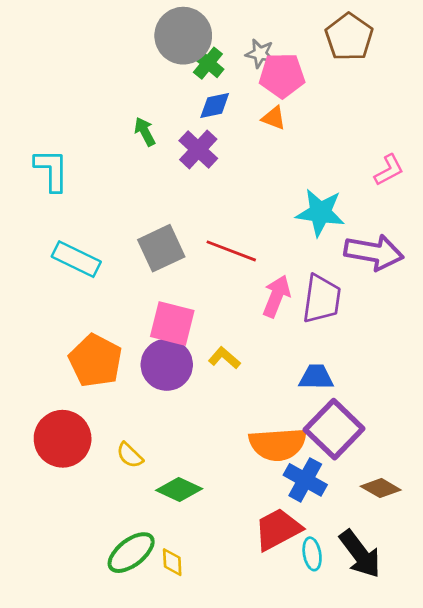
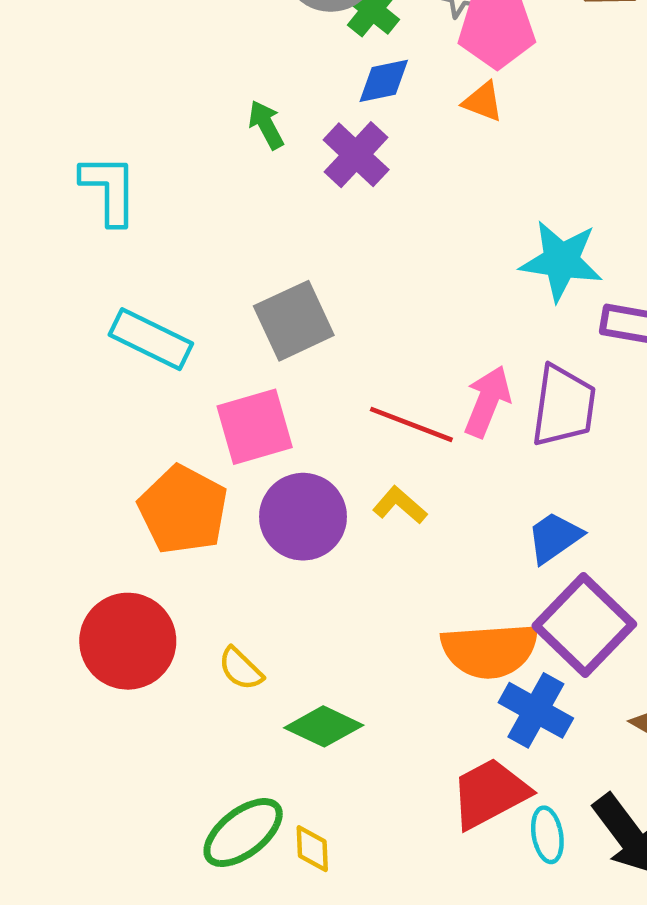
red line: (231, 251) -> (411, 424), moved
pink square: (172, 324) -> (255, 427), moved, turned -30
blue trapezoid: (316, 377) -> (554, 537), turned -36

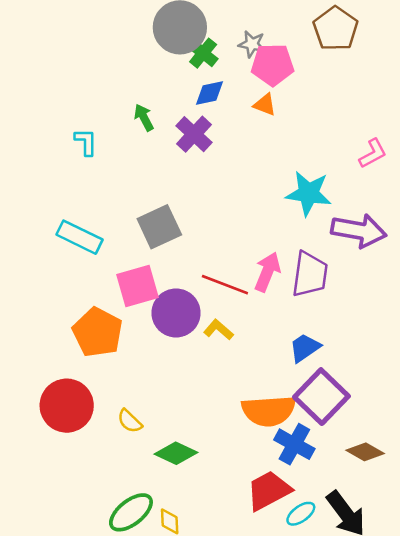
cyan L-shape: (109, 189) -> (86, 142), moved, size x0.7
purple circle: (303, 517) -> (176, 313), moved
cyan ellipse: (547, 835) -> (301, 514), turned 64

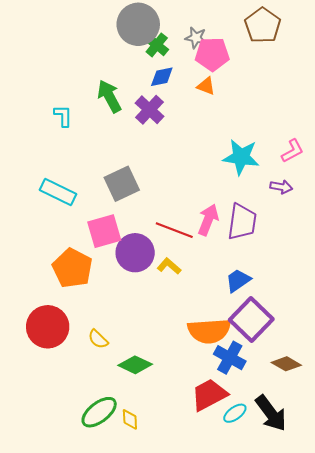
green arrow: (144, 117) -> (109, 96), size x1.5
pink L-shape: (373, 153) -> (292, 151), moved
purple arrow: (359, 231) -> (281, 187), size x0.5

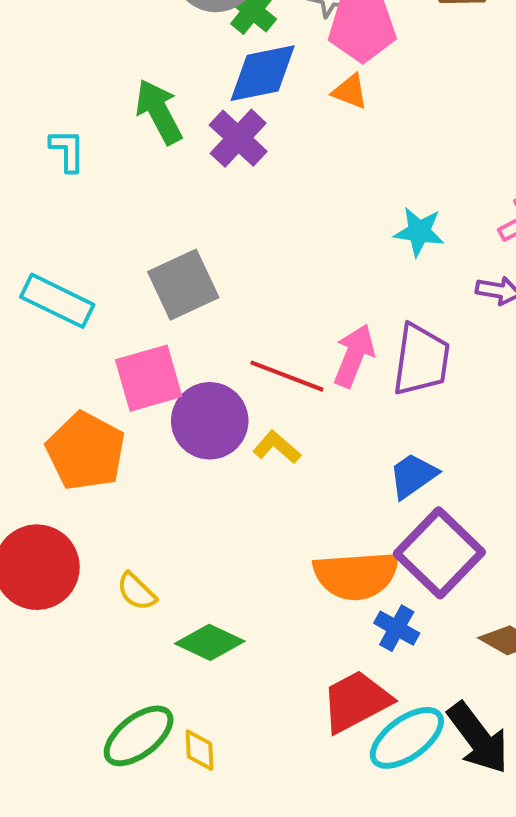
blue diamond: (162, 77) -> (263, 73), size x1.5
cyan star: (241, 157) -> (419, 232), size x0.7
blue cross: (230, 358) -> (397, 628), size x0.7
cyan ellipse: (235, 413) -> (407, 738), size x1.6

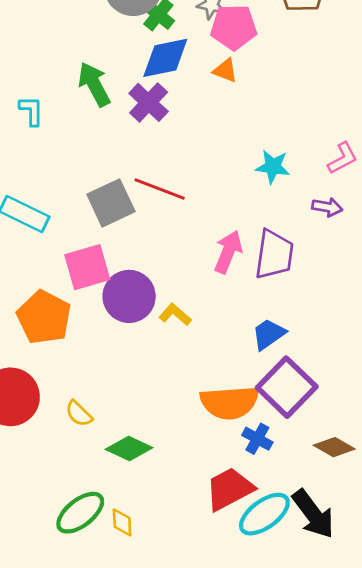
red line: (287, 376) -> (160, 189), moved

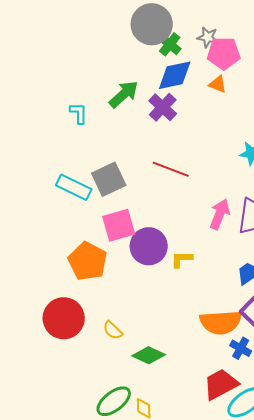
green arrow: (94, 84) -> (124, 94), turned 76
gray square: (111, 203) -> (109, 179), moved
yellow L-shape: (175, 315) -> (182, 259), turned -40

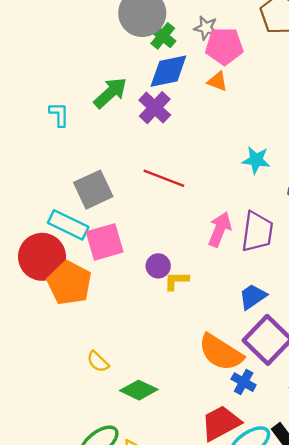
cyan rectangle: (74, 187) -> (68, 225), moved
purple circle: (149, 246) -> (158, 266), moved, size x0.6
red circle: (64, 318) -> (42, 257), moved
orange semicircle: (221, 322) -> (221, 352), turned 36

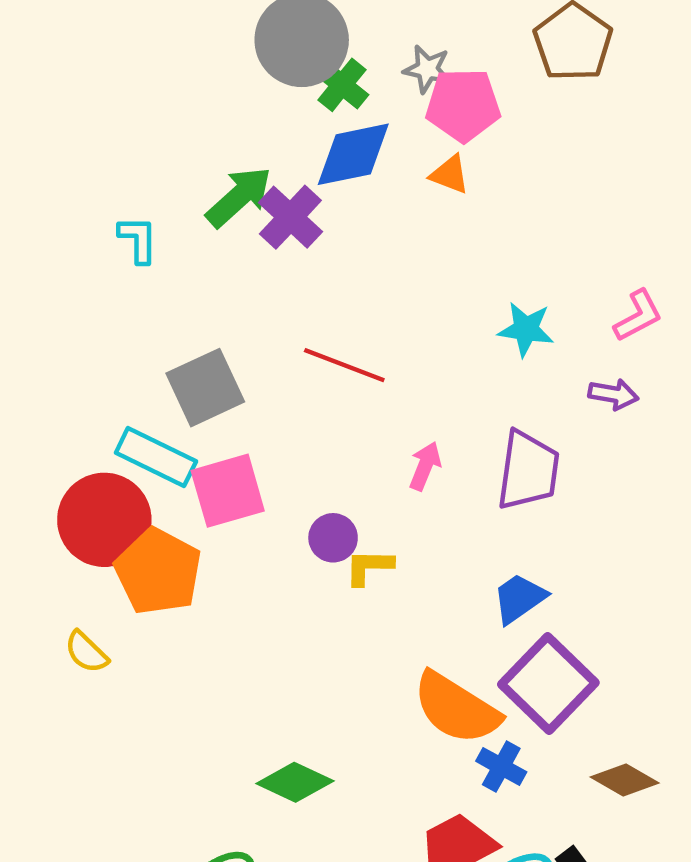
purple cross: (155, 108) -> (290, 217), moved
pink arrow: (220, 229) -> (425, 466), moved, size x0.7
yellow semicircle: (98, 362) -> (86, 652), moved

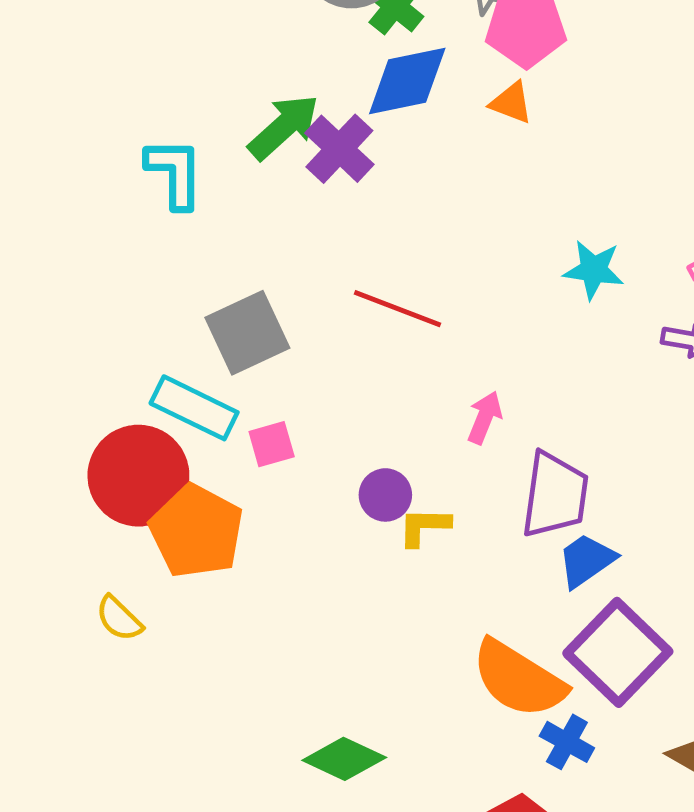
cyan L-shape: (138, 240) -> (175, 173), size x1.4
purple trapezoid: (528, 471) -> (555, 495), moved
pink square: (228, 491) -> (272, 444), size x0.6

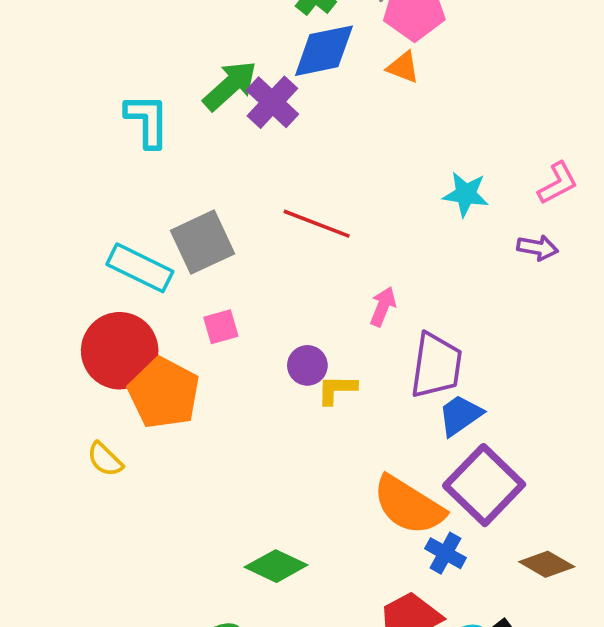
cyan rectangle: (194, 408) -> (140, 268), moved

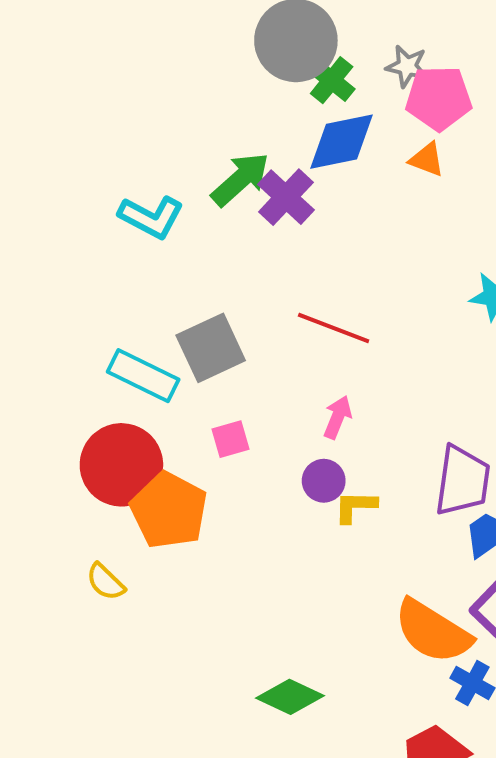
cyan L-shape: (147, 121) -> (151, 217), turned 118
pink arrow: (383, 307) -> (338, 417), moved

